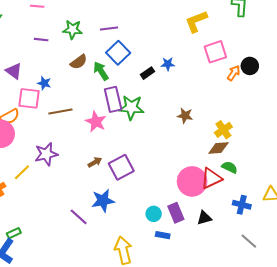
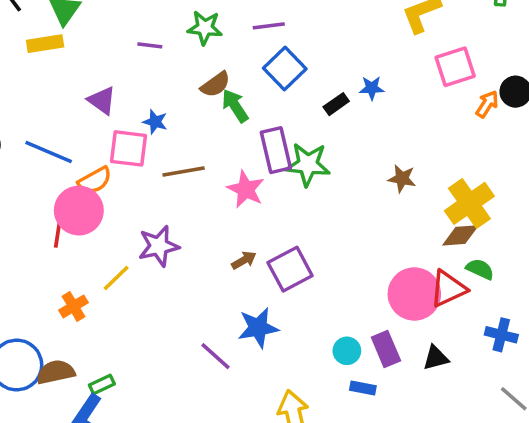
green arrow: (101, 71) -> (235, 106), moved
yellow cross: (223, 130) -> (469, 203), size x1.5

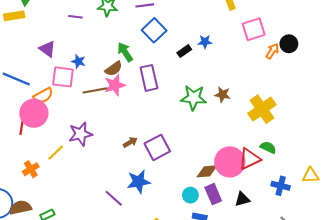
brown semicircle: (216, 84) -> (114, 69), moved
green star: (308, 164) -> (194, 98), moved
pink star: (246, 189) -> (115, 85), moved, turned 30
brown diamond: (460, 235) -> (207, 171), moved

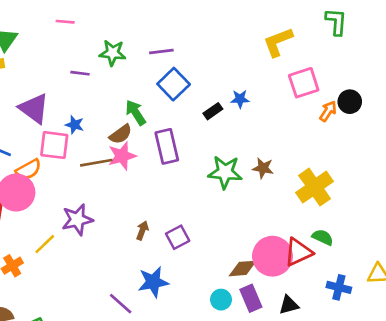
purple line: (75, 17) -> (80, 73), moved
purple triangle: (47, 49) -> (34, 108), size x1.4
brown arrow: (130, 142) -> (142, 230), turned -40
purple square: (157, 147) -> (178, 237), size x0.7

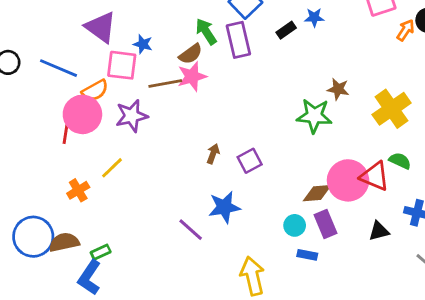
purple rectangle: (167, 146) -> (238, 40), moved
green star: (225, 172) -> (314, 116), moved
purple star: (77, 220) -> (132, 116), moved
red triangle: (298, 252) -> (375, 176), turned 48
black triangle: (289, 305) -> (379, 231), moved

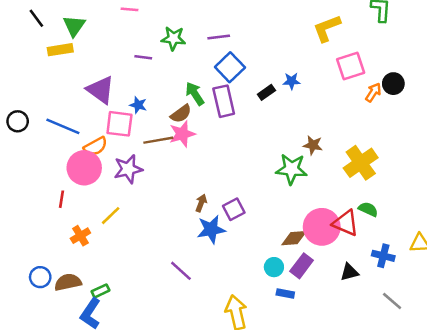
red line: (66, 134) -> (62, 199), moved
blue star: (224, 207) -> (211, 229), moved
purple rectangle: (326, 224) -> (302, 266), turned 60
blue circle: (33, 237) -> (40, 277), size x0.6

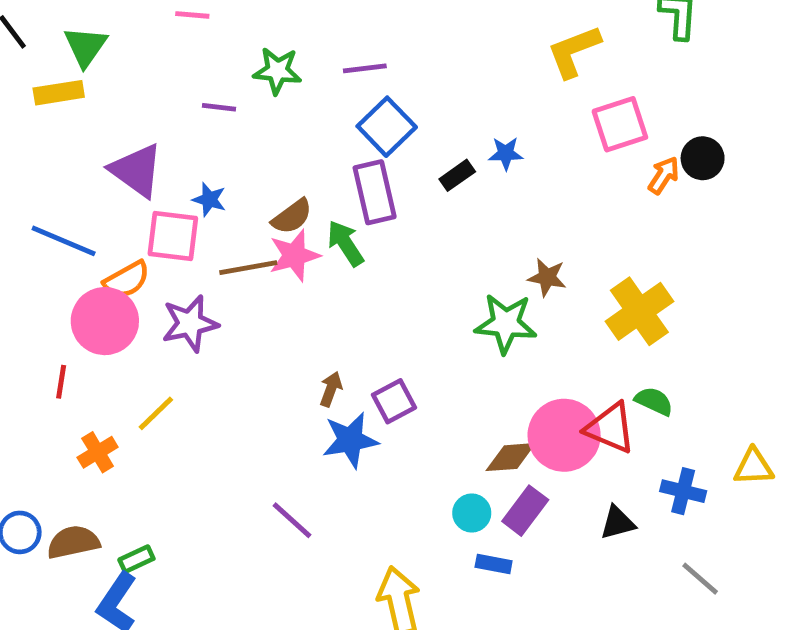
green arrow: (195, 94) -> (345, 243), moved

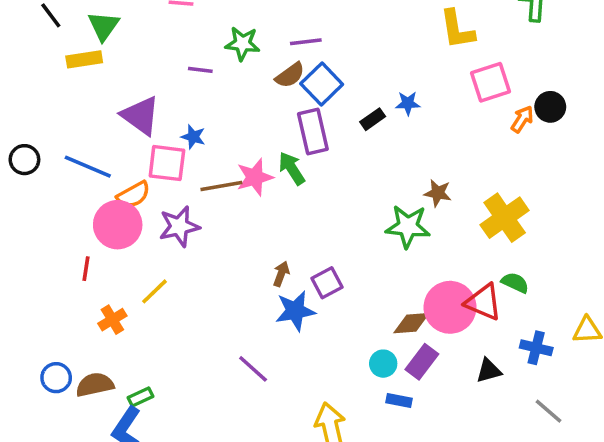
yellow L-shape: (574, 51) -> (457, 29), turned -78
brown semicircle: (292, 217) -> (290, 75), moved

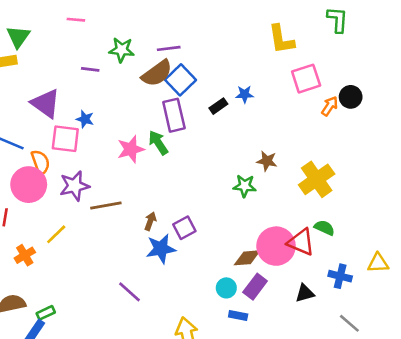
brown semicircle: (290, 75) -> (157, 73), size x1.4
brown line: (221, 186) -> (106, 205), moved
orange semicircle: (133, 195) -> (40, 162), turned -80
green star: (408, 226) -> (245, 186), size x0.7

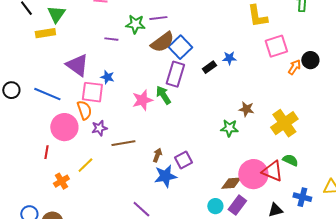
purple line: (169, 48) -> (158, 18), moved
purple rectangle: (174, 115) -> (175, 74), turned 30
orange semicircle: (40, 162) -> (84, 110), moved
purple star: (74, 186) -> (99, 128), size x0.7

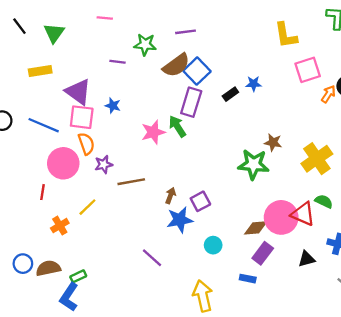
purple line: (158, 18) -> (185, 32), moved
yellow rectangle: (45, 33) -> (40, 71), moved
pink square: (92, 92) -> (82, 117), moved
green star: (229, 128) -> (253, 164), size x1.5
cyan circle: (215, 206) -> (213, 245), moved

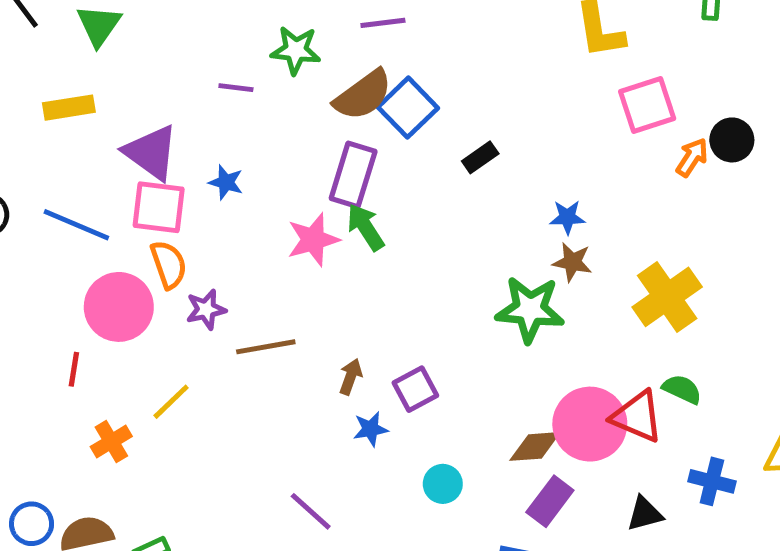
blue star: (253, 84) -> (567, 217), moved
purple rectangle: (191, 102) -> (353, 175), moved
blue star: (180, 220) -> (370, 429), size x0.6

